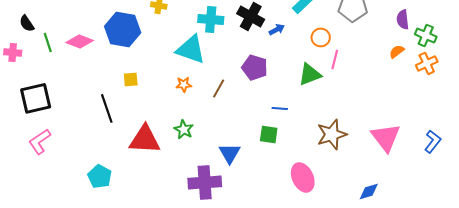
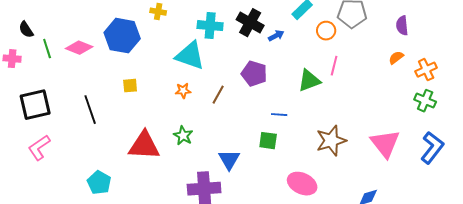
green cross: (426, 35) -> (425, 101), moved
orange circle: (321, 37) -> (326, 31), moved
black line: (107, 108) -> (90, 110), moved
blue L-shape: (433, 141) -> (432, 148), size x1.4
pink ellipse: (303, 177) -> (302, 184), turned -40

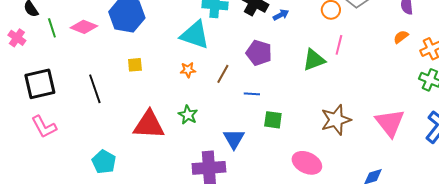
pink cross: (12, 59) -> (17, 38), turned 30
blue line: (279, 115) -> (252, 94), moved
pink L-shape: (39, 148) -> (44, 127), turned -84

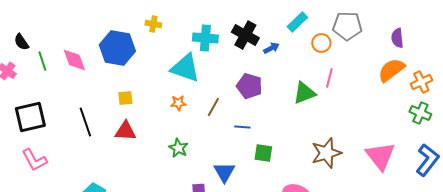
pink diamond: (84, 27) -> (74, 60), turned 48
orange semicircle: (401, 37) -> (391, 70), size x1.8
red triangle: (149, 125) -> (125, 131), moved, size x0.7

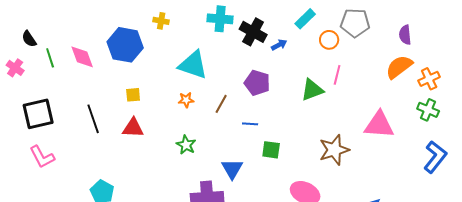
cyan cross: (205, 38) -> (220, 19), moved
pink triangle: (380, 156) -> (379, 125), moved, turned -48

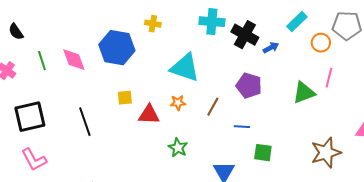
black semicircle: (29, 39) -> (16, 32), moved
red triangle: (133, 128) -> (149, 115), moved

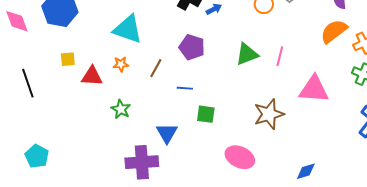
pink line: (329, 78) -> (280, 56), moved

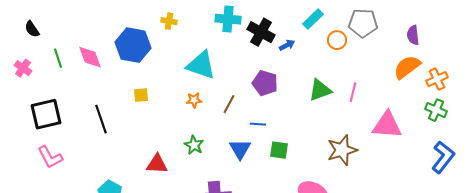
red triangle: (92, 76) -> (157, 164), moved
blue triangle: (167, 133) -> (240, 149), moved

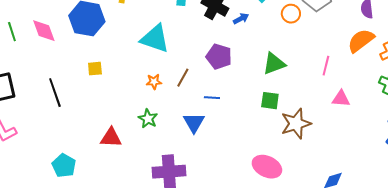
pink line: (353, 92) -> (326, 66), moved
orange star: (194, 100) -> (154, 82), moved
pink triangle: (387, 125) -> (341, 99), size x0.6
green square: (279, 150) -> (270, 101), moved

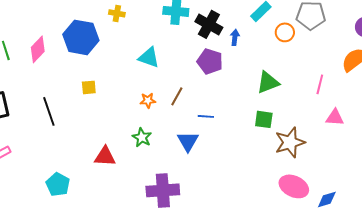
blue arrow: (241, 19) -> (235, 37), turned -56
pink diamond: (44, 31) -> (38, 49), turned 64
cyan triangle: (155, 39) -> (149, 57), size x0.7
purple pentagon: (219, 57) -> (210, 61), moved
pink ellipse: (267, 167) -> (294, 186), moved

